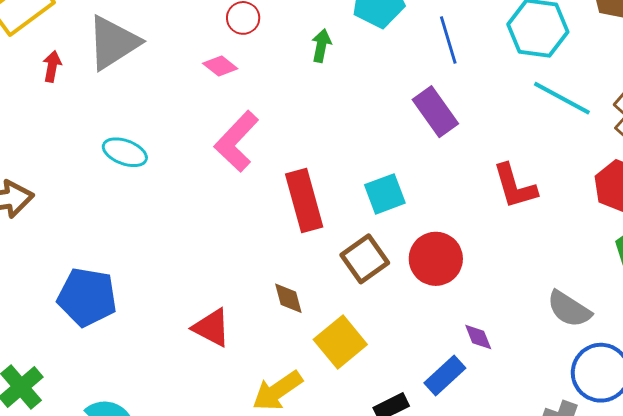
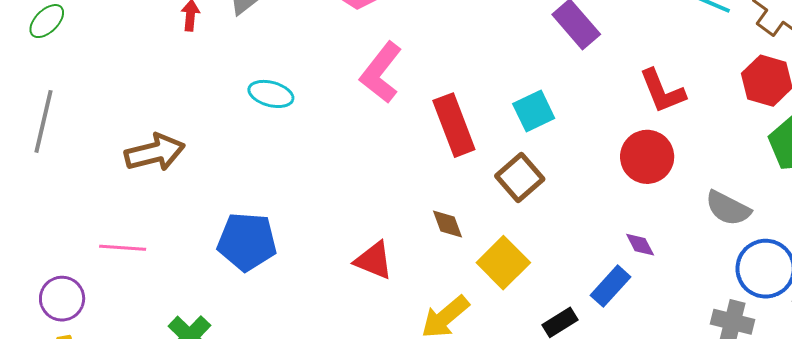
red circle: (436, 259) -> (647, 157), moved

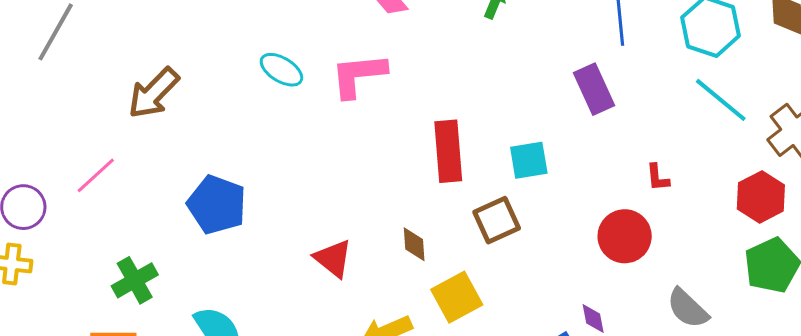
pink L-shape: (381, 73) -> (358, 75), moved, turned 30
red L-shape: (662, 91) -> (658, 178), size x0.6
brown arrow: (155, 152) -> (154, 93), turned 132
pink line: (123, 248) -> (96, 175), turned -63

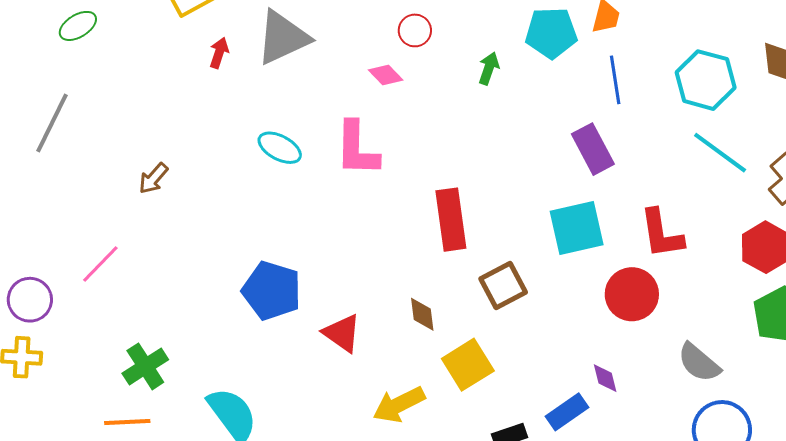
pink L-shape: (358, 75) -> (357, 149), turned -80
brown arrow: (154, 93) -> (153, 178), size x0.6
cyan square: (529, 160) -> (577, 228), moved, size x1.4
red L-shape: (658, 178) -> (661, 234), size x1.8
blue pentagon: (217, 205) -> (272, 291), moved

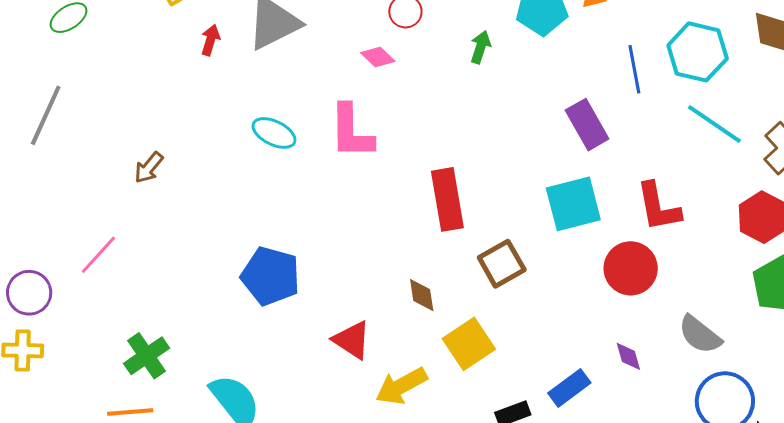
blue line: (615, 80) -> (634, 69), moved
red triangle: (342, 333) -> (352, 340), moved
purple diamond: (605, 378) -> (628, 356), moved

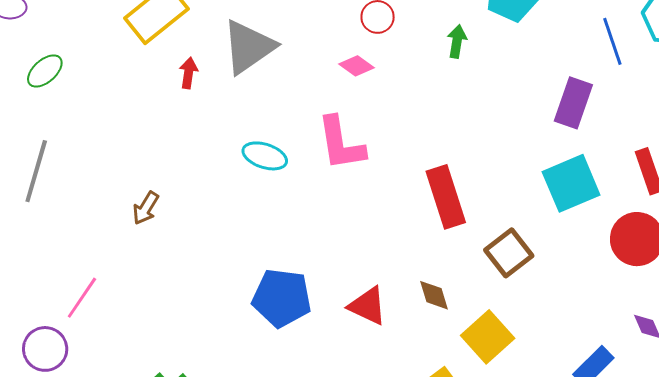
purple rectangle: (587, 125) -> (573, 103), turned 57
pink line: (98, 255) -> (82, 298), moved
red triangle: (352, 340) -> (368, 306), moved

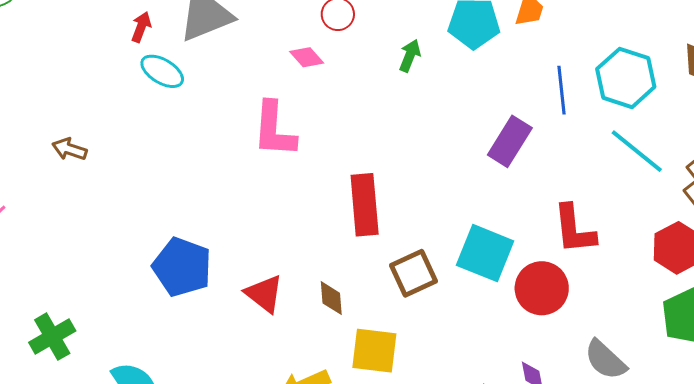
cyan ellipse: (265, 156) -> (162, 71), moved
cyan square: (571, 183) -> (485, 253), moved, turned 32
brown arrow: (146, 208) -> (69, 149), turned 64
yellow square: (488, 337) -> (374, 351), turned 36

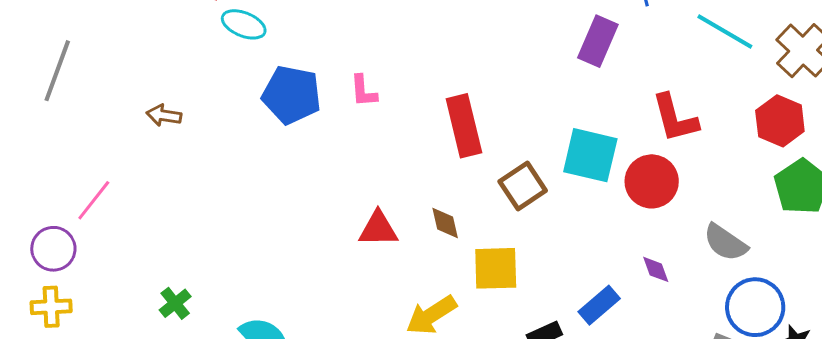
pink L-shape: (274, 129) -> (364, 91), moved, size x0.6
blue pentagon: (182, 267) -> (292, 95), moved
red triangle: (264, 294) -> (378, 229), turned -30
green cross: (52, 337) -> (175, 303), size x0.7

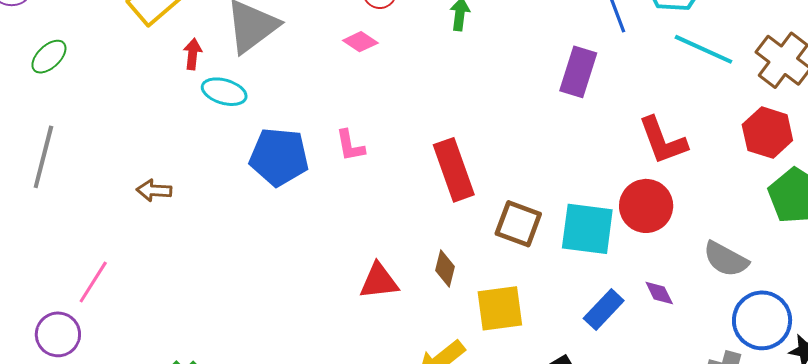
cyan square: (590, 155) -> (587, 229), moved
brown square: (523, 186) -> (518, 224), turned -30
brown diamond: (445, 223) -> (445, 268), turned 33
blue rectangle: (599, 305) -> (604, 310), moved

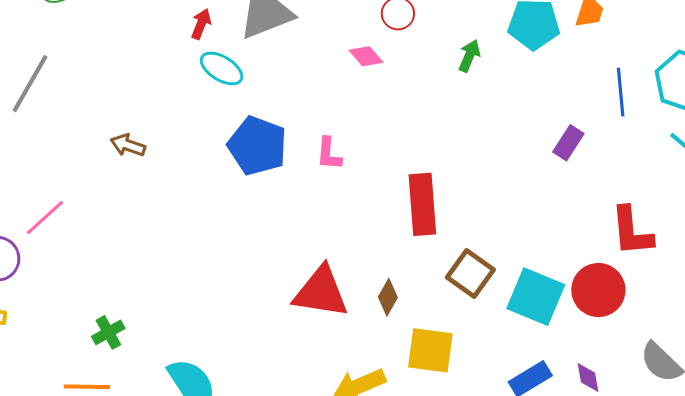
purple rectangle: (578, 72) -> (568, 143), size x0.7
red triangle: (379, 281) -> (321, 292), size x1.4

